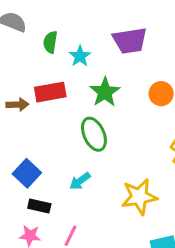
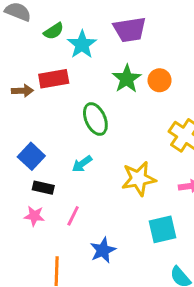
green semicircle: (50, 42) -> (54, 31), turned -132
cyan star: (80, 56) -> (82, 44), size x1.4
green star: (105, 92) -> (127, 79), moved

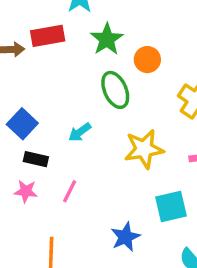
green star: (127, 79) -> (107, 39), moved
orange circle: (160, 80) -> (147, 60), moved
green ellipse: (95, 119) -> (115, 90), moved
blue star: (103, 250) -> (125, 237), moved

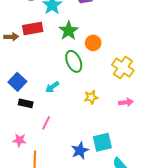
yellow star: (144, 149) -> (91, 97), size x0.6
pink star: (26, 191) -> (19, 140), moved
cyan square: (171, 207) -> (102, 142), moved

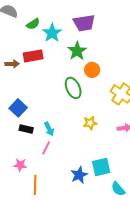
green star: (69, 31) -> (77, 51), moved
cyan arrow: (52, 87) -> (49, 129), moved, turned -80

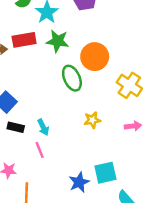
green star: (77, 51) -> (58, 41), moved, turned -30
orange circle: (92, 70) -> (95, 57), size x1.5
pink line: (46, 148) -> (40, 150), turned -48

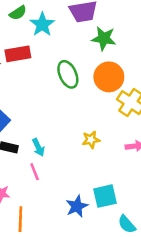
green star: (58, 41) -> (104, 38), moved
orange circle: (95, 57) -> (109, 77), moved
green ellipse: (72, 78) -> (68, 74), moved

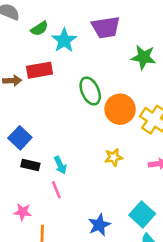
green star: (104, 38) -> (143, 57), moved
orange circle: (109, 77) -> (120, 109), moved
cyan square: (105, 196) -> (142, 214), moved, turned -35

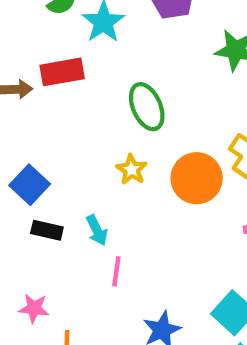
orange circle: (120, 109) -> (197, 178), moved
yellow star: (114, 157) -> (132, 170), moved, turned -30
pink line: (56, 190) -> (116, 271), moved, turned 30

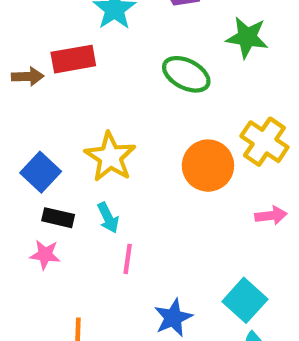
green ellipse: (147, 107) -> (186, 74), moved, turned -39
yellow star: (132, 170) -> (110, 157), moved, size x1.6
pink star: (34, 308) -> (45, 255), moved

